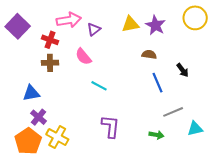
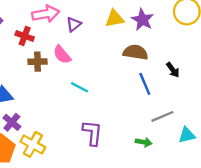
brown semicircle: (149, 54) -> (135, 52), size x1.5
brown cross: (50, 63) -> (38, 62), moved

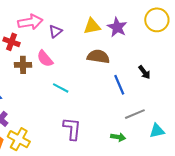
brown semicircle: (135, 52) -> (98, 57), moved

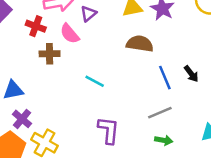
pink semicircle: (45, 59) -> (70, 34), moved
black arrow: (144, 72) -> (191, 74), moved
gray line: (135, 114) -> (160, 113), moved

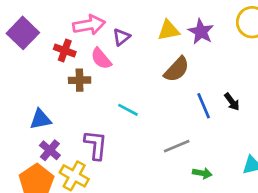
brown semicircle: (140, 44) -> (177, 69), turned 124
gray line: (160, 113) -> (177, 146), moved
purple L-shape: (108, 130) -> (96, 145), moved

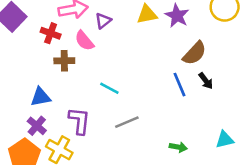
brown semicircle: (177, 69) -> (195, 53), moved
blue triangle: (40, 119) -> (41, 97), moved
gray line: (177, 146) -> (127, 122), moved

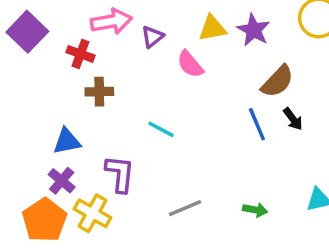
pink semicircle: (84, 41) -> (190, 64), moved
gray line: (127, 122) -> (185, 208), moved

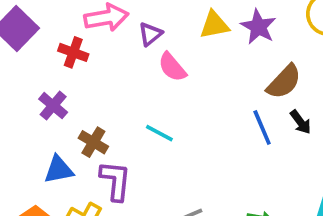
pink semicircle: (190, 64) -> (172, 67), moved
brown cross: (99, 92) -> (93, 142), moved, turned 32
blue triangle: (67, 141) -> (59, 170), moved
purple cross: (62, 181) -> (53, 106), moved

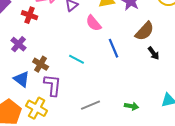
pink semicircle: (172, 67) -> (94, 23), moved
blue line: (262, 128) -> (114, 48), moved
blue triangle: (59, 170) -> (22, 79), turned 48

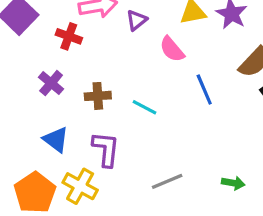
brown cross: (41, 64) -> (98, 96), moved, turned -35

